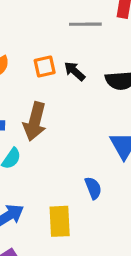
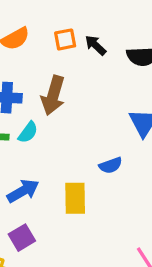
blue semicircle: (93, 188) -> (111, 165), turned 90

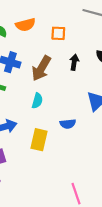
black arrow: (95, 45) -> (74, 62), moved, turned 42
cyan semicircle: (28, 132) -> (37, 101), moved, turned -35

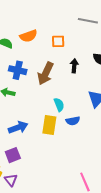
cyan semicircle: (37, 101) -> (59, 105), moved, turned -32
yellow rectangle: (39, 140) -> (49, 125), moved

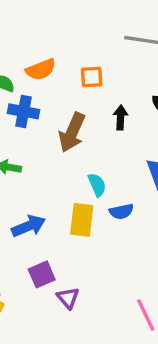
blue cross: (18, 70) -> (24, 111), moved
purple square: (13, 155) -> (42, 274), moved
purple triangle: (11, 180) -> (68, 298), moved

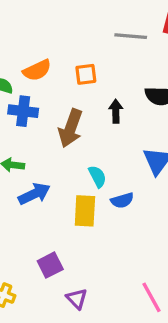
blue arrow: (29, 226) -> (34, 194), moved
purple triangle: (68, 298) -> (77, 299), moved

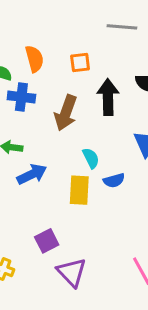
orange semicircle: (37, 70) -> (34, 59), turned -80
black arrow: (116, 111) -> (108, 97), size x1.6
purple triangle: (77, 299) -> (72, 272), size x1.5

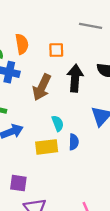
blue semicircle: (114, 180) -> (74, 142), turned -77
yellow rectangle: (79, 190) -> (47, 147), turned 75
purple square: (47, 241) -> (18, 183), turned 30

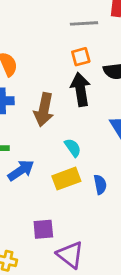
orange square: (56, 50) -> (81, 57), moved
blue semicircle: (74, 142) -> (100, 184), moved

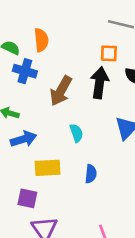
yellow rectangle: (66, 179) -> (48, 168), moved

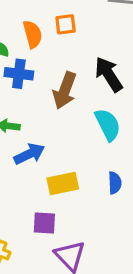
orange square: (109, 53) -> (66, 24), moved
black arrow: (99, 83) -> (109, 74), turned -32
cyan semicircle: (76, 133) -> (108, 125), moved, size x1.5

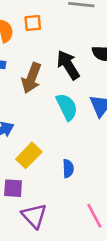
yellow rectangle: (63, 183) -> (29, 155), turned -35
blue semicircle: (115, 183) -> (68, 169), moved

